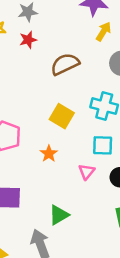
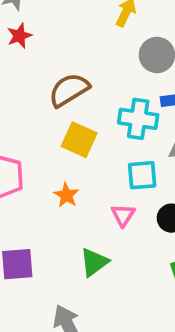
brown semicircle: (65, 64) -> (69, 90), moved
green triangle: (59, 215) -> (94, 262), moved

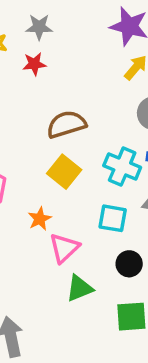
pink triangle: (123, 215) -> (64, 248), moved, size x1.4
green triangle: (94, 262) -> (79, 288), moved

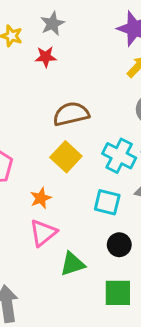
gray star: (39, 27) -> (52, 24), turned -30
pink triangle: (64, 248) -> (43, 233), moved

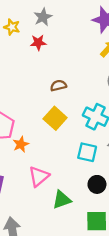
brown semicircle: (71, 114) -> (58, 86), size x0.6
orange star: (41, 198) -> (21, 144), moved

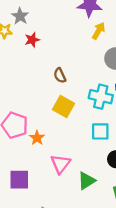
gray star: (43, 17) -> (20, 16), moved
brown semicircle: (58, 86) -> (60, 75), turned -88

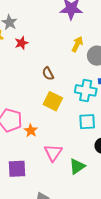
yellow arrow: (99, 31) -> (77, 44), moved

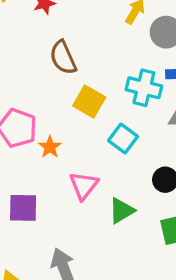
brown semicircle: (48, 74) -> (63, 58), moved, size x1.5
cyan square: (87, 122) -> (123, 138), moved, turned 36

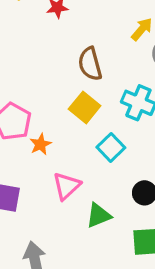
brown semicircle: (63, 58) -> (90, 64), moved

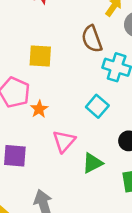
brown semicircle: (90, 64) -> (92, 39), moved
yellow square: (85, 107) -> (40, 56), moved, turned -30

